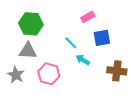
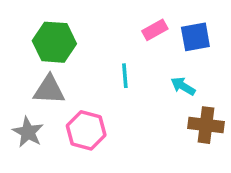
blue square: (102, 38) -> (195, 37), moved
cyan line: (71, 43) -> (125, 76), turned 40
cyan arrow: (83, 60) -> (183, 86), moved

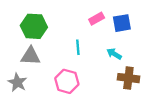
pink hexagon: (86, 130) -> (67, 81), moved

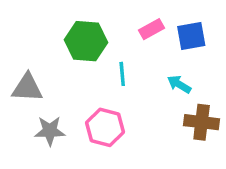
green hexagon: (34, 26) -> (86, 41), moved
gray triangle: (31, 56) -> (27, 88), moved
gray star: (17, 82) -> (50, 131), moved, turned -30

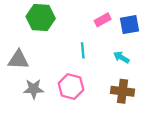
green hexagon: (86, 41) -> (41, 18), moved
brown cross: (202, 122) -> (123, 91), moved

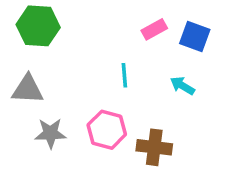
green hexagon: (41, 18) -> (38, 26), moved
blue square: (130, 25) -> (195, 36), turned 30
brown cross: (123, 91) -> (154, 147), moved

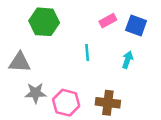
green hexagon: (38, 26) -> (44, 22), moved
cyan arrow: (182, 86) -> (127, 60), turned 77
pink hexagon: (107, 130) -> (66, 103), moved

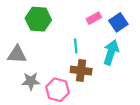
blue square: (136, 25) -> (118, 22), turned 36
cyan arrow: (127, 60) -> (111, 52), size x1.6
brown cross: (108, 103) -> (81, 71), moved

